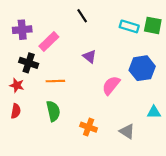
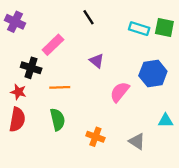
purple cross: (22, 30) -> (15, 22), moved, turned 30
red semicircle: (16, 111) -> (17, 119), size x1.5

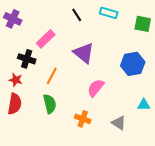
cyan rectangle: (139, 29) -> (109, 13), moved
purple triangle: (97, 61) -> (84, 53), size x1.6
orange line: (60, 87) -> (52, 76), turned -60
pink semicircle: (120, 92) -> (96, 88), moved

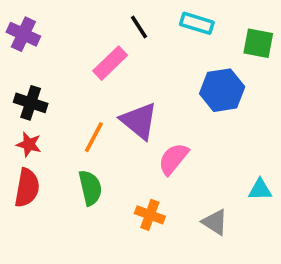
pink rectangle: (46, 39) -> (110, 63), moved
purple triangle: (84, 53) -> (139, 121), moved
black cross: (27, 59) -> (31, 103), moved
blue hexagon: (133, 64) -> (222, 90), moved

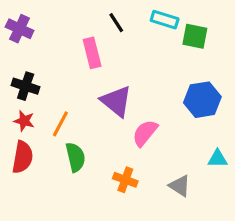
green square: (258, 43) -> (195, 36), moved
pink rectangle: (110, 63) -> (92, 53), turned -60
blue hexagon: (222, 90) -> (202, 100), moved
orange line: (94, 137) -> (60, 124), moved

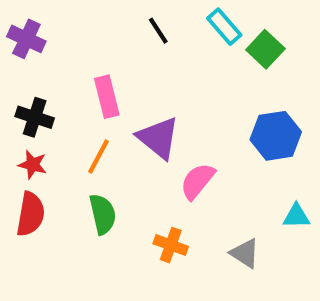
cyan rectangle: (165, 20) -> (224, 27), turned 32
green square: (195, 36) -> (265, 49), turned 32
pink rectangle: (92, 53) -> (107, 97), moved
orange line: (60, 124) -> (99, 156), moved

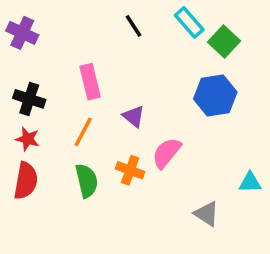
blue hexagon: (276, 136) -> (215, 95), moved
purple triangle: (158, 138) -> (134, 116), size x0.6
orange cross: (171, 245) -> (130, 170), moved

